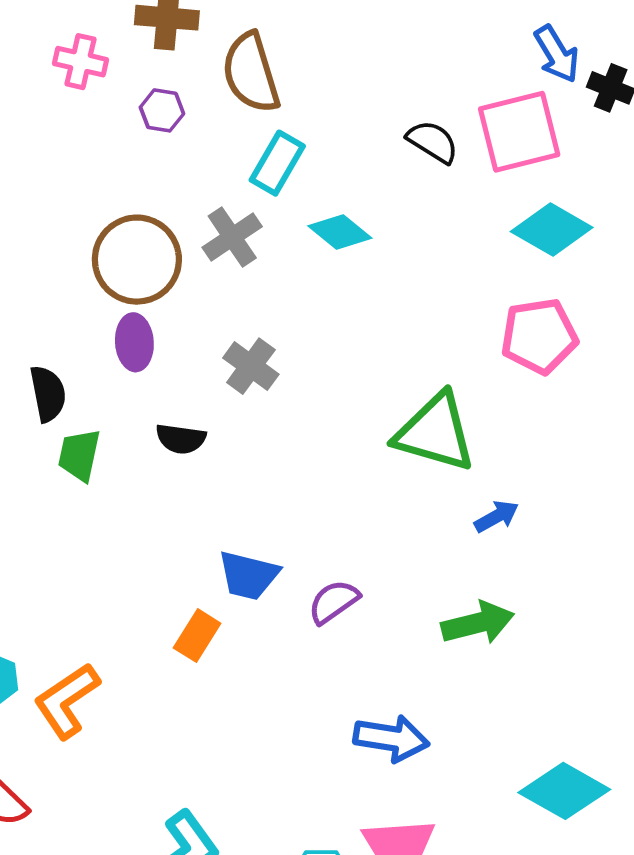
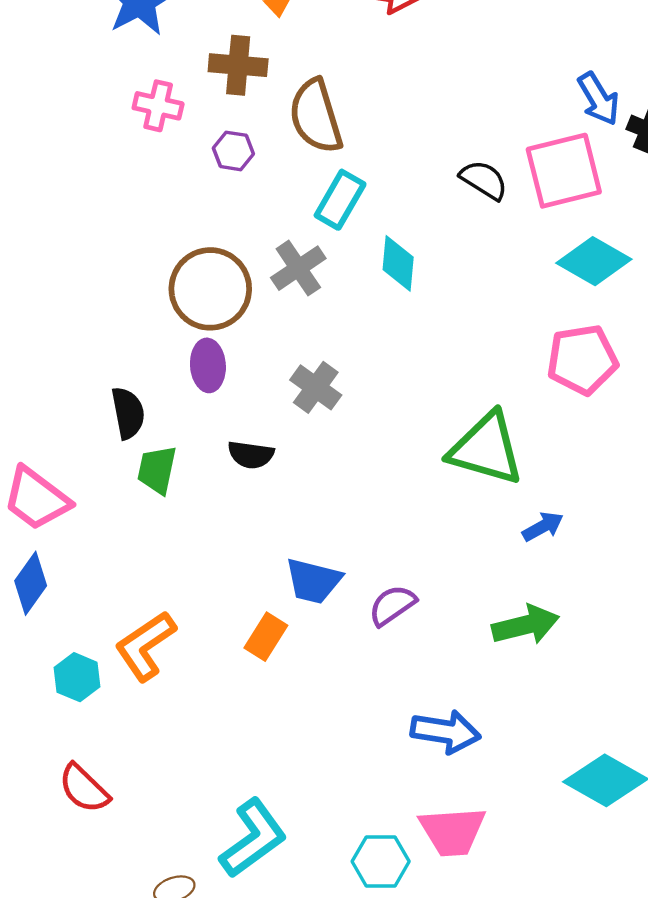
cyan diamond: (340, 232) -> (398, 263), turned 56
orange L-shape: (67, 701) -> (145, 646), moved

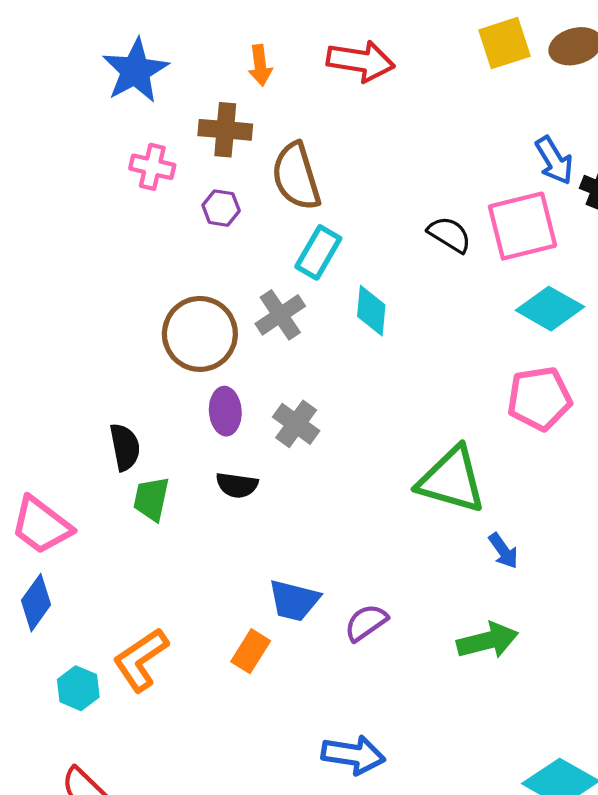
purple ellipse: (208, 365) -> (225, 411), moved
blue arrow: (543, 527) -> (503, 551), turned 84
blue arrow: (446, 732) -> (353, 755), moved

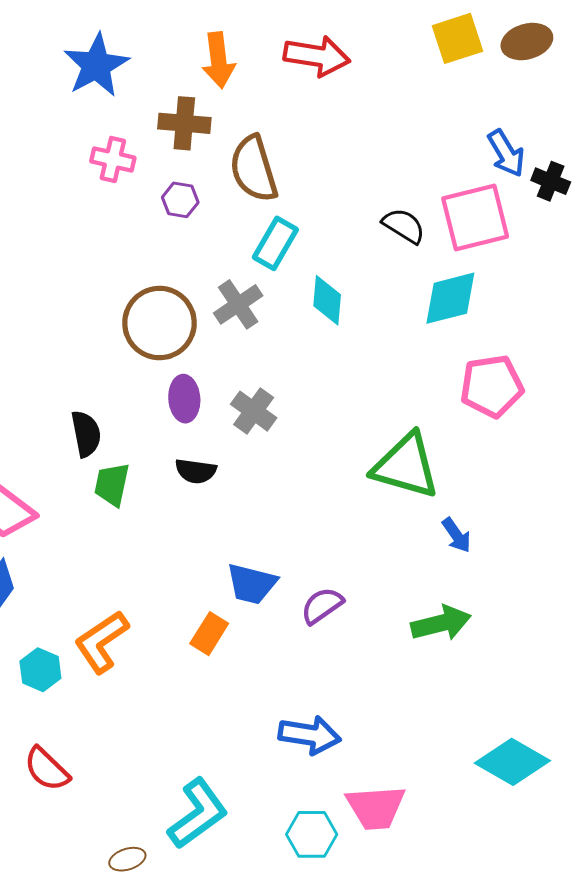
orange arrow: (260, 65) -> (218, 60), size x1.4
cyan diamond: (550, 309) -> (450, 298), moved, turned -44

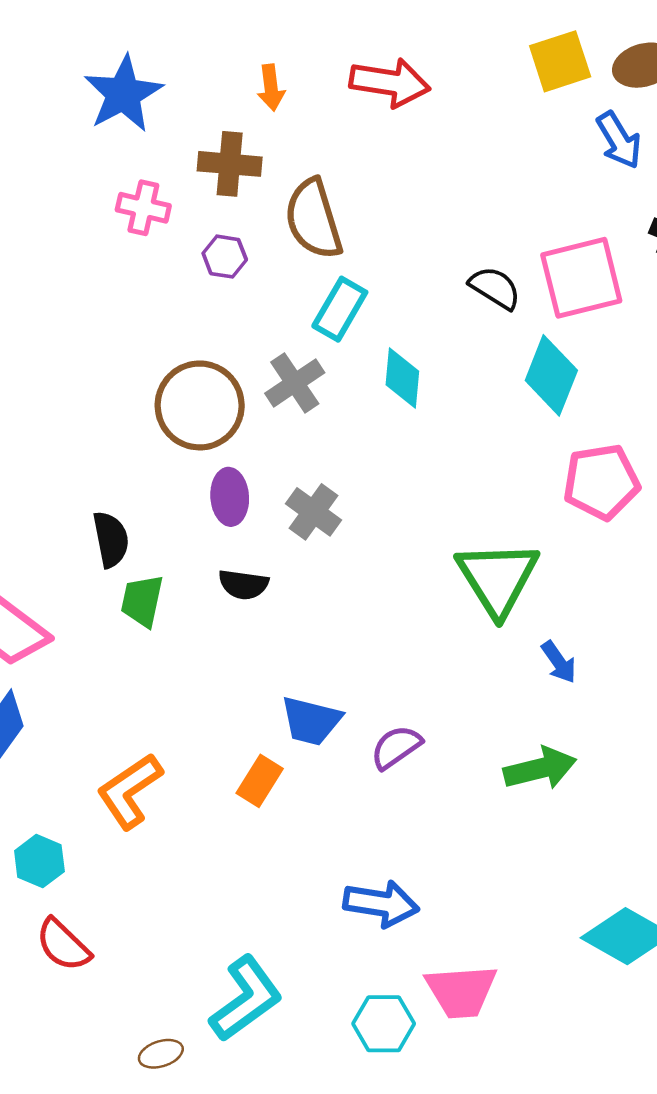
orange arrow: (218, 60) -> (271, 88), size x0.7
blue arrow: (506, 153) -> (619, 140), moved
cyan diamond: (450, 298) -> (551, 375), turned -54
green triangle: (406, 466) -> (497, 578), turned 42
cyan hexagon: (40, 670) -> (39, 861), moved

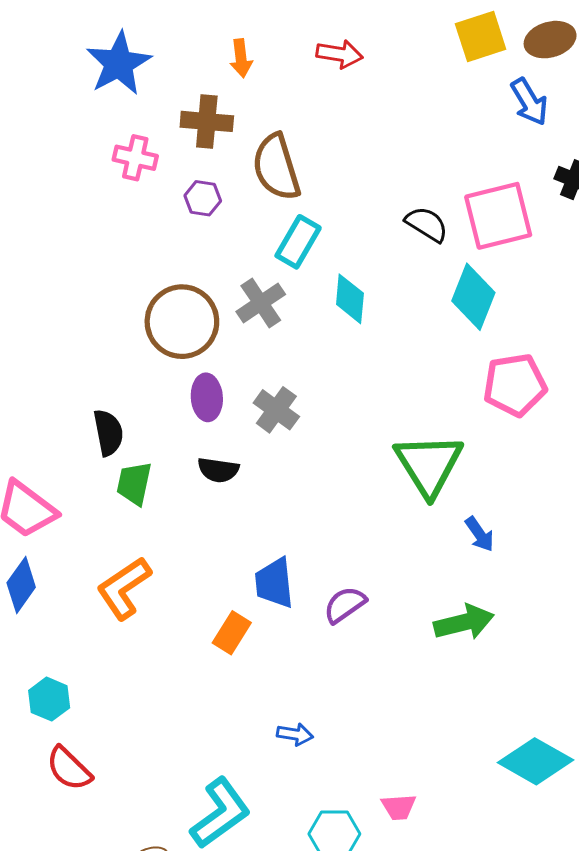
red arrow: (390, 83) -> (340, 54), size x0.7
blue trapezoid: (311, 721) -> (274, 583), turned 70
orange L-shape: (130, 791) -> (124, 588), moved
blue arrow: (381, 904) -> (295, 734), moved, size x0.6
pink trapezoid: (461, 991) -> (399, 807), size x0.6

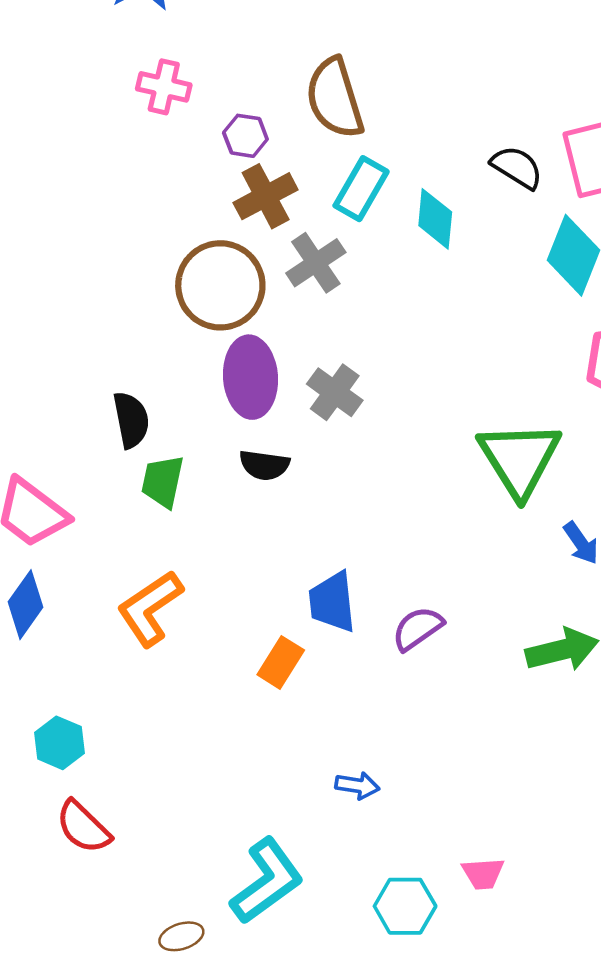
brown cross: (207, 121) -> (266, 196), moved, turned -33
cyan diamond: (350, 299) -> (435, 219), moved
purple ellipse: (207, 397) -> (250, 377), size x1.4

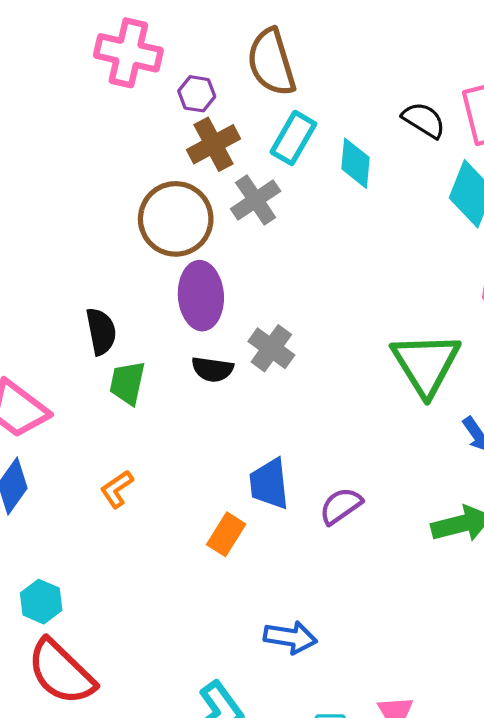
pink cross: (164, 87) -> (128, 53), size x1.5
gray cross: (335, 392) -> (271, 348), moved
orange L-shape: (150, 608) -> (117, 489), size x0.6
blue arrow: (357, 786) -> (290, 637), size x1.4
red semicircle: (83, 827) -> (61, 672), size x1.5

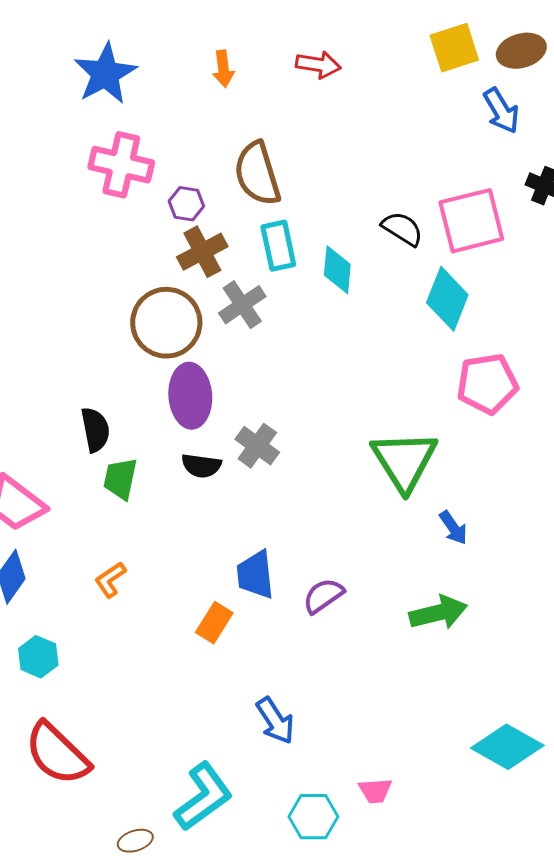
cyan rectangle: (293, 138) -> (278, 246), turned -42
cyan hexagon: (41, 602) -> (38, 657), moved
blue arrow: (290, 637) -> (275, 721), turned 48

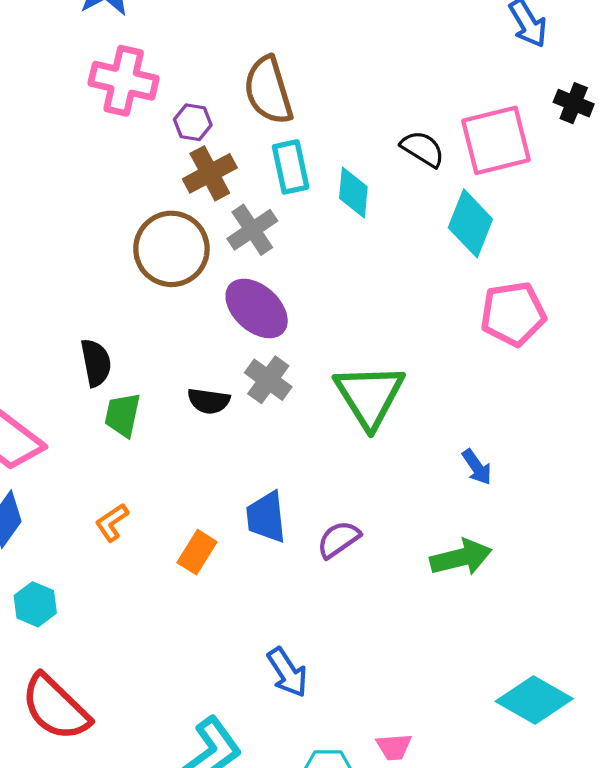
purple ellipse: (190, 396) -> (257, 308), moved, turned -44
green triangle: (404, 461) -> (369, 396), moved
orange rectangle: (214, 623) -> (197, 552), moved

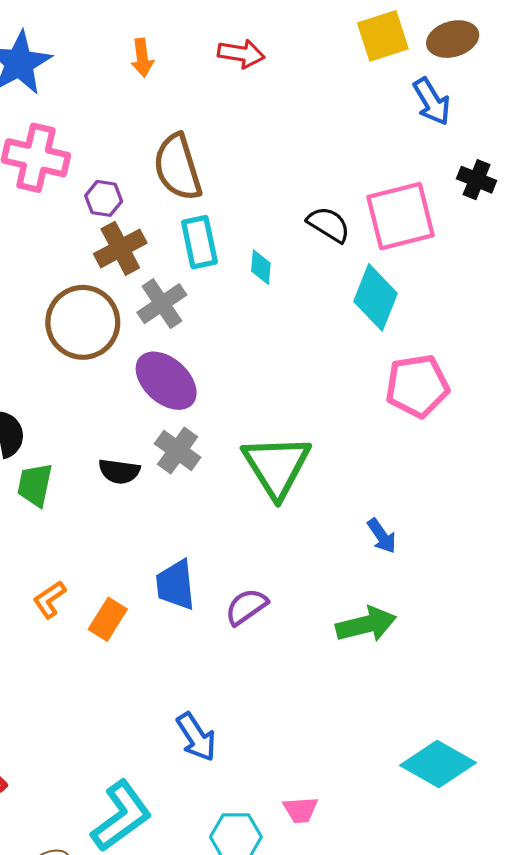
cyan diamond: (353, 192) -> (261, 267), size x0.7
orange L-shape: (112, 522) -> (49, 599), moved

